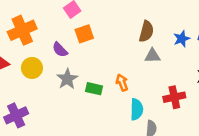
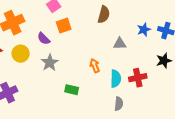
brown semicircle: (146, 31) -> (104, 15), moved
green rectangle: (94, 89) -> (72, 90), moved
cyan semicircle: (137, 109) -> (116, 79), moved

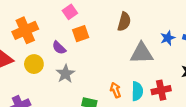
gray triangle: (120, 44) -> (142, 53), size x1.6
orange arrow: (95, 66) -> (115, 90), moved

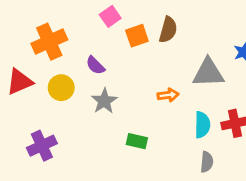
brown semicircle: (124, 22) -> (168, 30), moved
orange square: (81, 34) -> (137, 36), moved
orange arrow: (115, 90) -> (168, 95), moved, turned 104

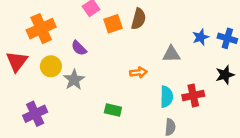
gray triangle: (208, 73) -> (171, 54), size x0.7
red triangle: (20, 82) -> (17, 61), turned -30
gray star: (104, 101) -> (74, 80), moved

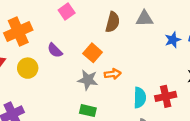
orange square: (113, 24) -> (93, 53), moved, turned -30
gray triangle: (171, 54) -> (144, 19), moved
gray star: (74, 80) -> (88, 80), moved, turned -30

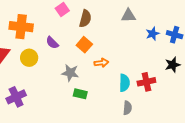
brown semicircle: (113, 22) -> (85, 19), moved
orange cross: (18, 32) -> (21, 27), turned 30
gray star: (88, 80) -> (70, 73), moved

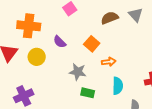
gray triangle: (128, 16) -> (136, 15), turned 49
brown semicircle: (85, 19) -> (110, 18), moved, turned -126
cyan semicircle: (124, 83) -> (118, 86), moved

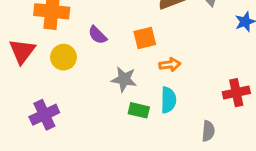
orange square: (92, 44) -> (145, 38), turned 35
cyan semicircle: (118, 86) -> (168, 100), moved

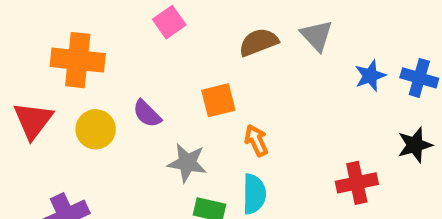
purple semicircle: (97, 35) -> (147, 114), moved
orange arrow: (170, 65) -> (256, 140), turned -108

